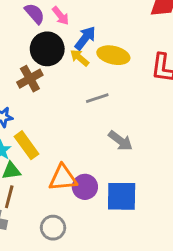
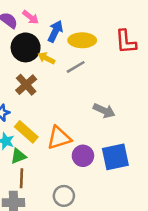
yellow arrow: (79, 58) -> (46, 58), moved
brown cross: (30, 79) -> (26, 85), moved
gray line: (97, 98) -> (76, 67), moved
orange triangle: (63, 178) -> (59, 138), moved

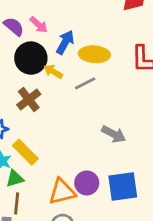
orange triangle: (59, 138) -> (62, 192), moved

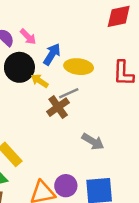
brown cross: (29, 100) -> (58, 107), moved

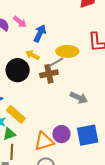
black circle: (19, 67) -> (18, 70), moved
yellow ellipse: (79, 67) -> (67, 51), moved
brown cross: (58, 107) -> (49, 74), turned 30

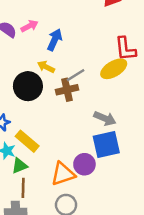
pink arrow: (20, 22) -> (29, 26), turned -64
yellow ellipse: (67, 51) -> (114, 69), moved, turned -30
blue square: (88, 135) -> (106, 145), moved

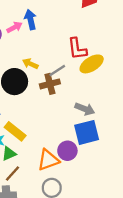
blue arrow: (55, 40) -> (30, 20), moved, turned -36
red L-shape: (125, 49) -> (77, 49), moved
brown line: (23, 188) -> (13, 174), turned 42

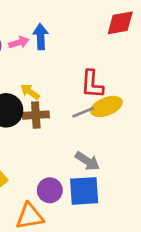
gray line: (57, 71) -> (83, 112), moved
brown cross: (50, 84) -> (36, 115), moved
purple circle: (67, 151) -> (50, 190), moved

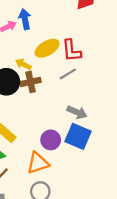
yellow ellipse: (106, 106) -> (47, 48), moved
blue square: (84, 191) -> (78, 136), turned 35

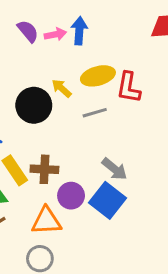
gray line: (68, 74) -> (95, 113), moved
brown cross: (31, 82) -> (44, 169), moved

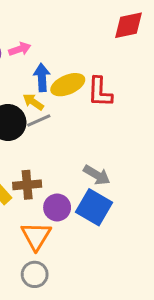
blue arrow: (79, 31) -> (42, 78), moved
gray line: (95, 113) -> (39, 121), moved
orange triangle: (46, 221) -> (36, 236), turned -48

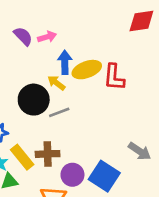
gray line: (39, 121) -> (59, 112), moved
gray arrow: (97, 175) -> (140, 151), moved

